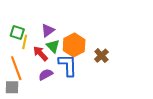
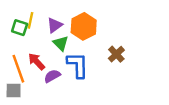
yellow line: (25, 42) -> (30, 20), moved
orange hexagon: (74, 45) -> (84, 26), moved
red arrow: (40, 54) -> (37, 61), moved

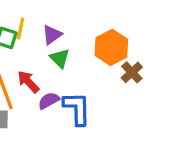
orange hexagon: (84, 26) -> (111, 47), moved
blue L-shape: (78, 65) -> (77, 108), moved

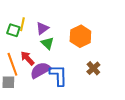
brown cross: (132, 72) -> (93, 68), moved
purple semicircle: (49, 101) -> (40, 70), size x1.5

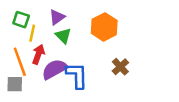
yellow line: (22, 24) -> (32, 33), moved
red arrow: (27, 58) -> (38, 54), turned 63

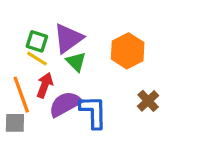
purple triangle: (57, 17) -> (68, 38), size x1.5
green square: (21, 20) -> (37, 41), moved
yellow line: (32, 33) -> (37, 59), turned -70

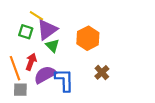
yellow line: (37, 59) -> (36, 16), moved
gray square: (15, 123) -> (20, 90), moved

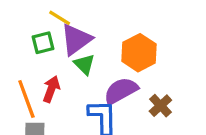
green square: (26, 32) -> (43, 43), turned -32
purple semicircle: (45, 75) -> (121, 91), moved

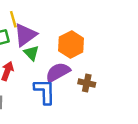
yellow line: (60, 18) -> (13, 19), turned 42
brown cross: (160, 106) -> (87, 83), turned -35

